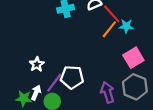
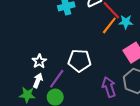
white pentagon: (72, 77) -> (80, 61), moved
white arrow: (36, 93) -> (38, 81), moved

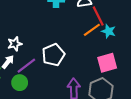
white pentagon: (80, 61) -> (53, 55), turned 30

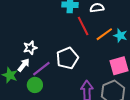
red line: (98, 16) -> (83, 26), moved

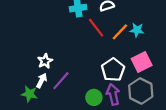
white pentagon: (67, 58) -> (113, 70), moved
green circle: (35, 85) -> (94, 97), moved

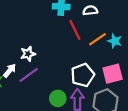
white star: (45, 61) -> (28, 54), moved

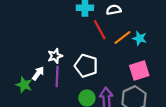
purple line: (29, 75) -> (57, 77), turned -48
white pentagon: (83, 75) -> (86, 66), moved, turned -30

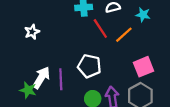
cyan star: (140, 38) -> (143, 15), moved
white star: (55, 56) -> (32, 32), moved
white arrow: (38, 73) -> (41, 78), size x1.5

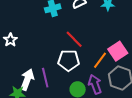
red line: (100, 29) -> (74, 39), moved
orange line: (124, 35) -> (100, 60), moved

